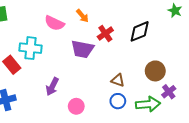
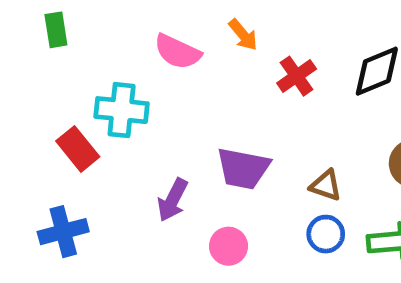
purple trapezoid: (82, 49) -> (243, 168), moved

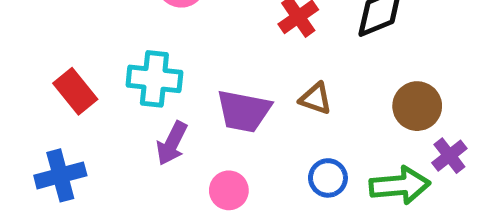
cyan cross: (122, 110) -> (154, 79), moved
brown triangle: (326, 185) -> (316, 99), moved

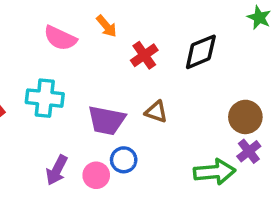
brown circle: (417, 106) -> (245, 117), moved
purple arrow: (172, 143) -> (57, 170), moved
blue circle: (328, 178) -> (124, 160), moved

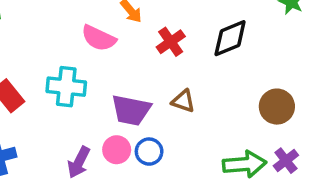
pink semicircle: (60, 38) -> (99, 38), moved
purple cross: (249, 151) -> (286, 161), moved
pink circle: (96, 175) -> (117, 150), moved

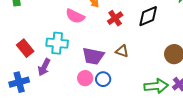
purple arrow: (79, 162) -> (44, 67), moved

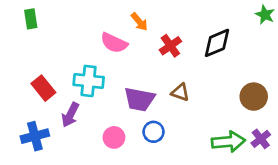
pink circle: (85, 78) -> (114, 137), moved

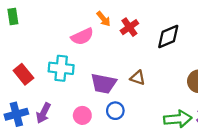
pink semicircle: (114, 43) -> (82, 37), turned -50
red cross: (170, 46) -> (129, 27), moved
purple arrow: (70, 115) -> (43, 113), moved

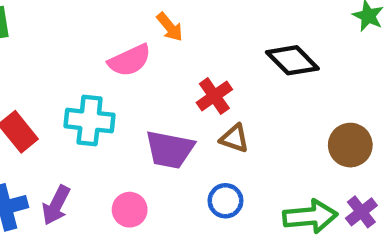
red cross: (129, 27) -> (214, 96), moved
black diamond: (168, 37) -> (292, 60), turned 68
blue circle: (115, 111) -> (225, 201), moved

